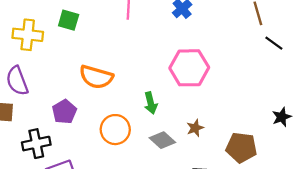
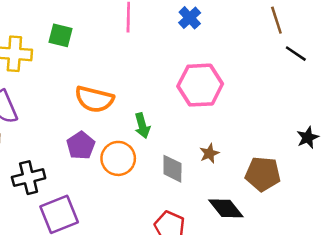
green arrow: (151, 103) -> (142, 126), moved
purple pentagon: (64, 112) -> (81, 146), moved
gray diamond: (162, 140) -> (172, 169), turned 50

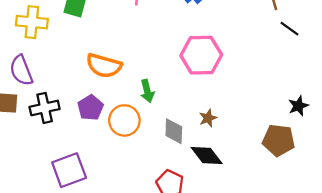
brown pentagon: (263, 174) -> (279, 140), moved
black cross: (29, 178) -> (45, 108), moved
black diamond: (226, 208) -> (207, 156), moved

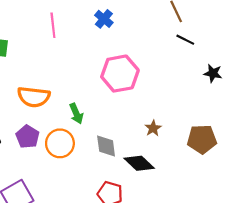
black line: (290, 29) -> (185, 40), moved
black star: (298, 106) -> (213, 73), moved, turned -30
brown star: (208, 118) -> (153, 128), moved

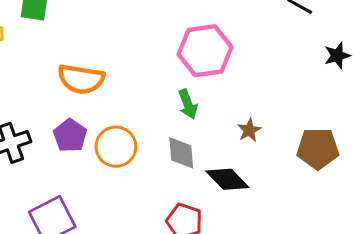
black star: (213, 73) -> (337, 55), turned -30
green arrow: (76, 114) -> (188, 104), moved

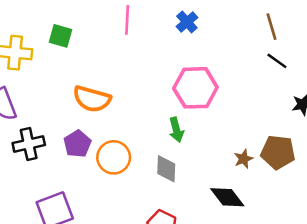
brown star: (249, 130) -> (244, 159), moved
brown pentagon: (318, 149) -> (278, 152), moved
black diamond: (227, 179) -> (227, 197), moved

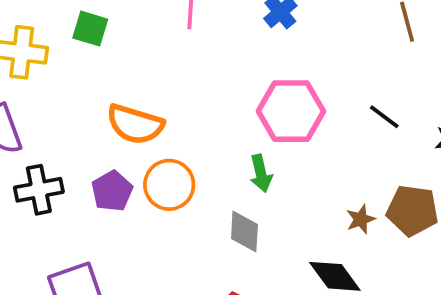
black line: (277, 61) -> (384, 117), moved
orange circle: (114, 157) -> (169, 185), moved

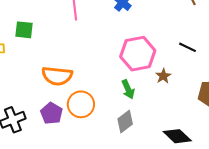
brown star: (361, 219) -> (163, 76), moved
gray diamond: (244, 232) -> (125, 122), turned 60

